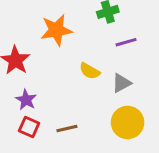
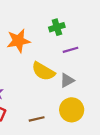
yellow semicircle: (90, 71) -> (43, 71), size x1.5
brown line: (67, 129) -> (37, 119), moved

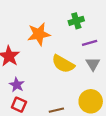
gray triangle: (67, 80) -> (93, 64), moved, turned -32

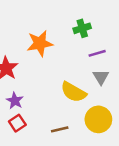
yellow semicircle: (63, 64) -> (73, 92), moved
red square: (19, 105) -> (17, 123), turned 32

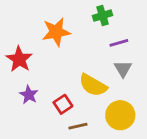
red square: (17, 123) -> (63, 104), moved

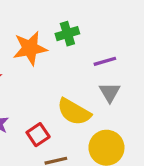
green cross: (103, 16) -> (67, 34), moved

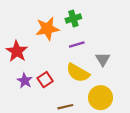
purple line: (105, 61) -> (77, 44), moved
red square: (38, 135) -> (45, 80), moved

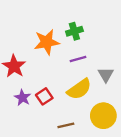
yellow semicircle: (78, 73) -> (79, 89), turned -65

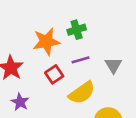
gray triangle: (106, 75) -> (113, 65), moved
red square: (44, 96) -> (54, 74), moved

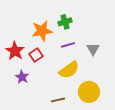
red square: (54, 74) -> (36, 55), moved

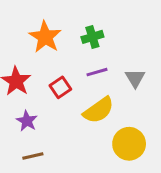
orange star: (42, 31) -> (45, 37), moved, turned -30
red square: (36, 55) -> (60, 87), moved
brown line: (58, 100) -> (33, 156), moved

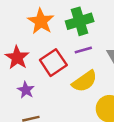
green cross: (92, 37) -> (80, 21), size x1.5
red square: (60, 87) -> (53, 63), size x1.5

